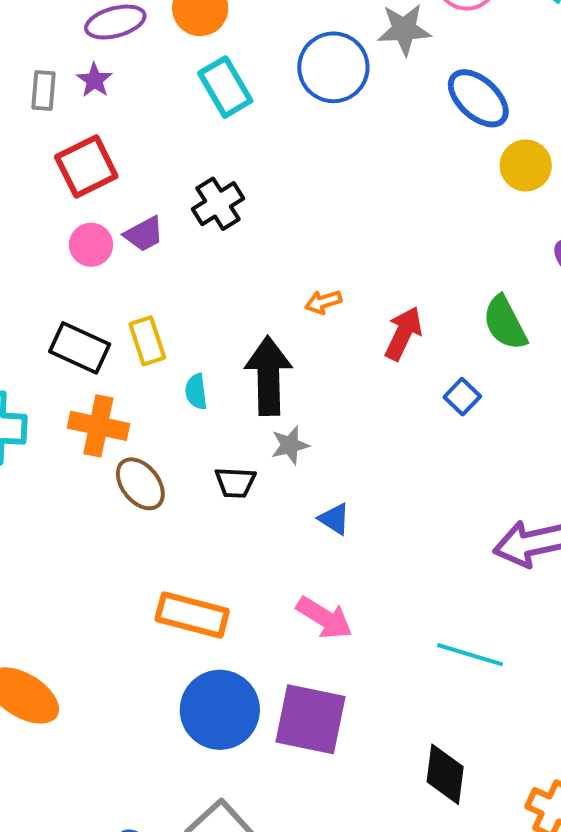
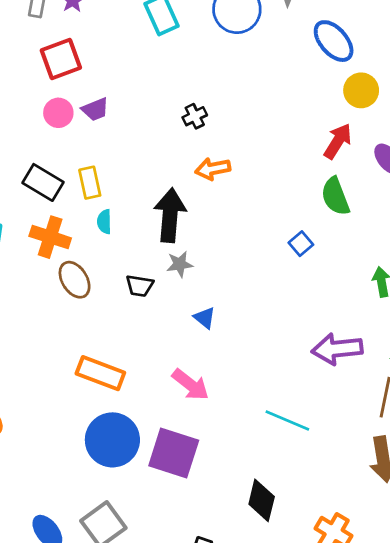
black cross: (218, 204) -> (195, 116), moved, size x0.7
orange arrow: (323, 302) -> (213, 169), size x1.4
red arrow: (403, 333) -> (338, 141), moved
cyan semicircle: (196, 392) -> (104, 222), moved

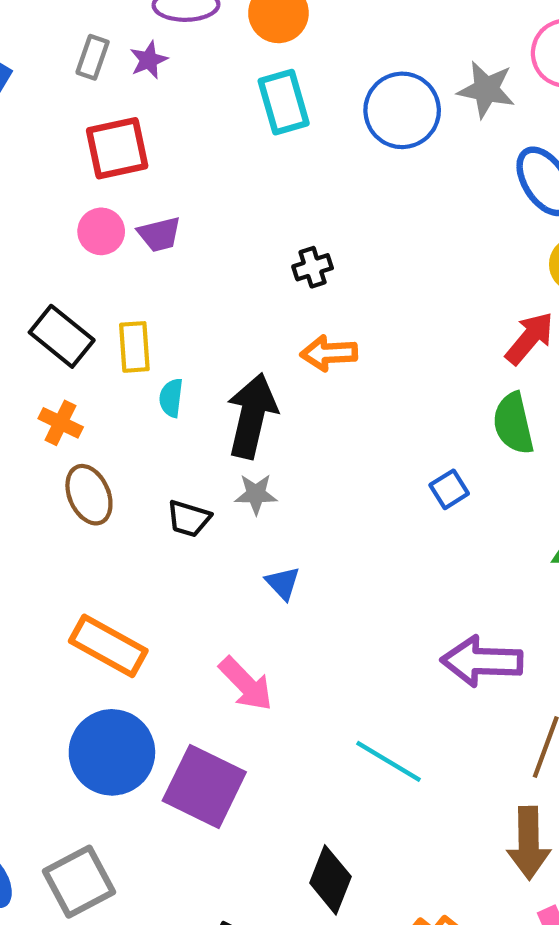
cyan semicircle: (104, 222) -> (171, 398), moved
orange cross: (50, 237) -> (61, 423), size x0.7

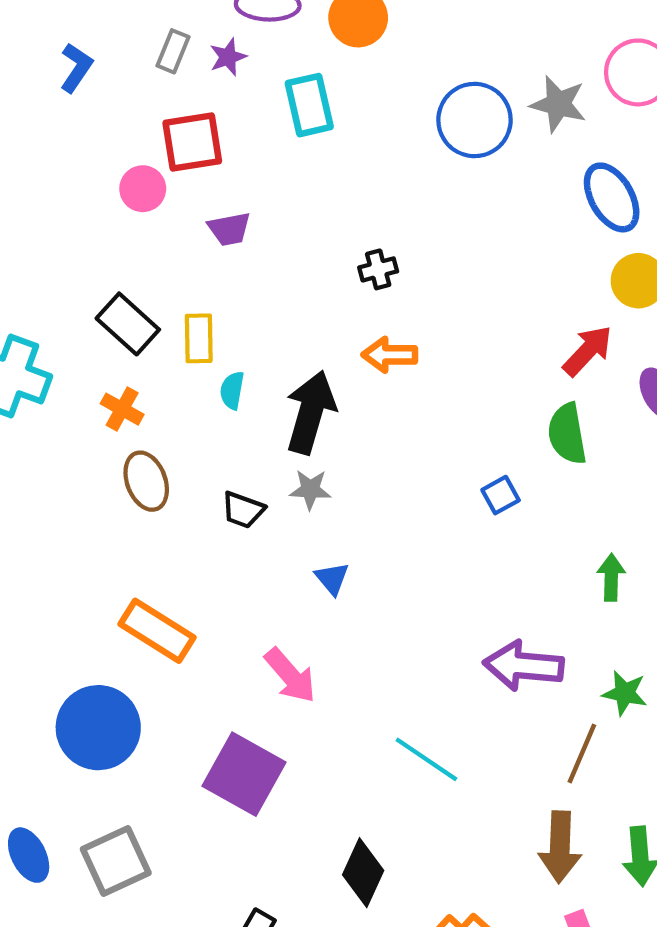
cyan rectangle: (284, 102) -> (309, 105), moved
pink circle: (101, 231) -> (143, 189), moved
blue circle: (112, 752) -> (98, 728), moved

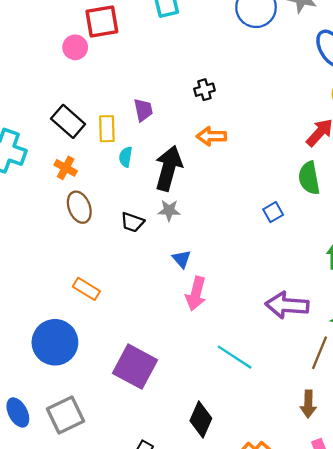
purple trapezoid: (229, 229) -> (143, 110), moved, turned -90
orange rectangle: (157, 631) -> (86, 289), size x0.7
pink arrow: (290, 676) -> (196, 294), moved, turned 56
brown arrow: (560, 847) -> (308, 404), size x0.7

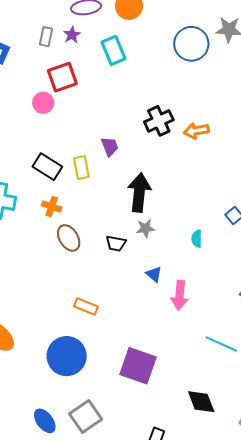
black cross: (204, 90) -> (159, 121), size x1.6
orange arrow: (211, 136) -> (196, 131), moved
cyan semicircle: (126, 157) -> (197, 239), moved
blue triangle: (182, 259) -> (154, 274), moved
black diamond: (201, 420) -> (201, 402), turned -36

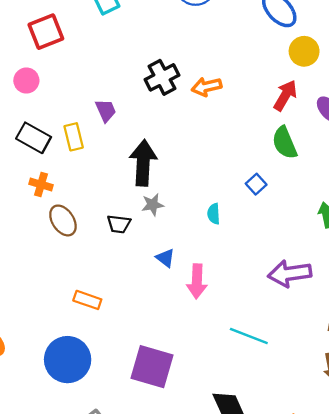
pink circle: (43, 103) -> (26, 81), moved

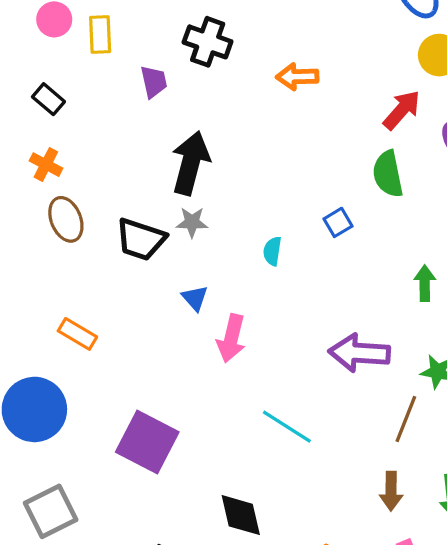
black cross: (162, 77) -> (208, 42), moved, turned 36
yellow rectangle: (74, 137) -> (100, 34), moved
black rectangle: (34, 138) -> (48, 99), size x0.7
black trapezoid: (119, 224) -> (141, 239), size x1.5

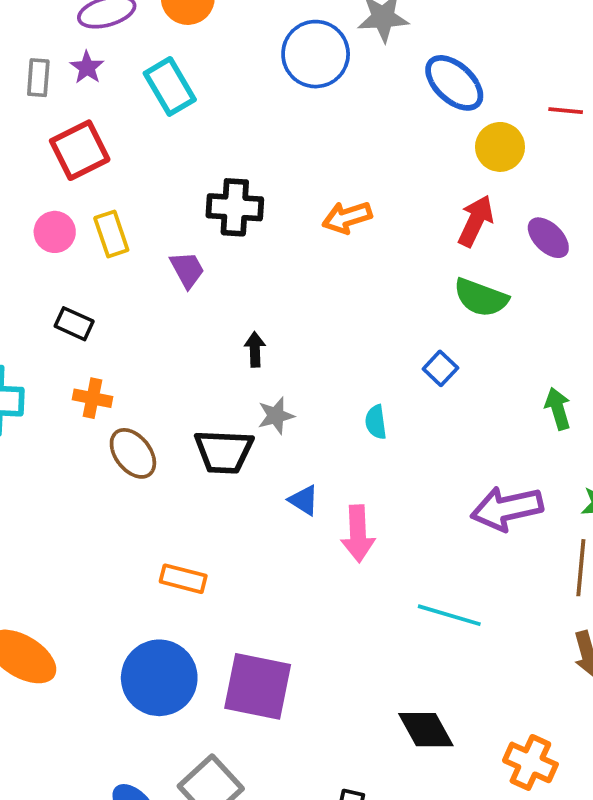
black arrow: (191, 163) -> (255, 349), size x0.5
green semicircle: (388, 174) -> (481, 298), turned -42
purple square: (147, 442) -> (258, 686), moved

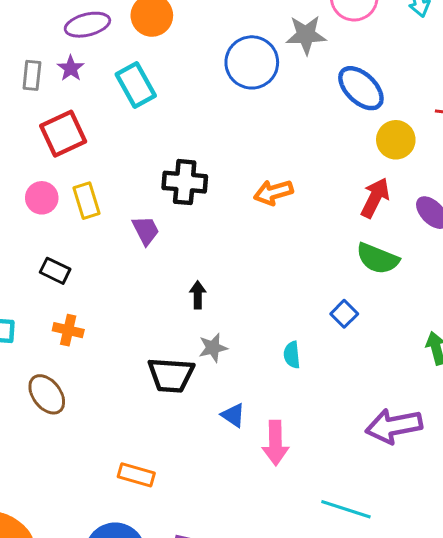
brown ellipse: (133, 453) -> (47, 394), moved

